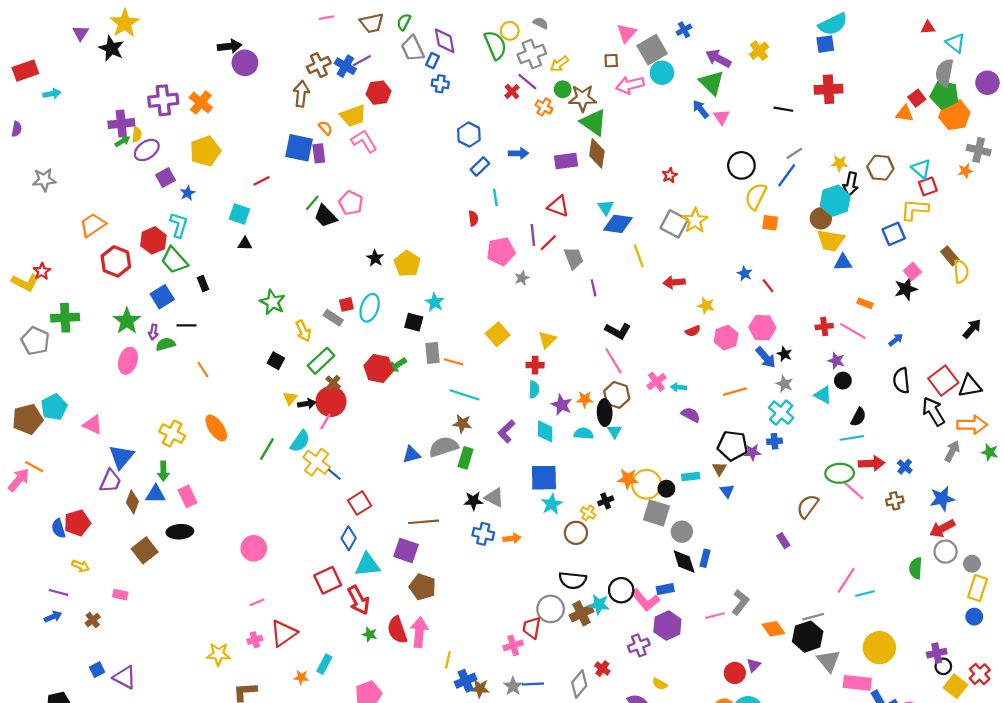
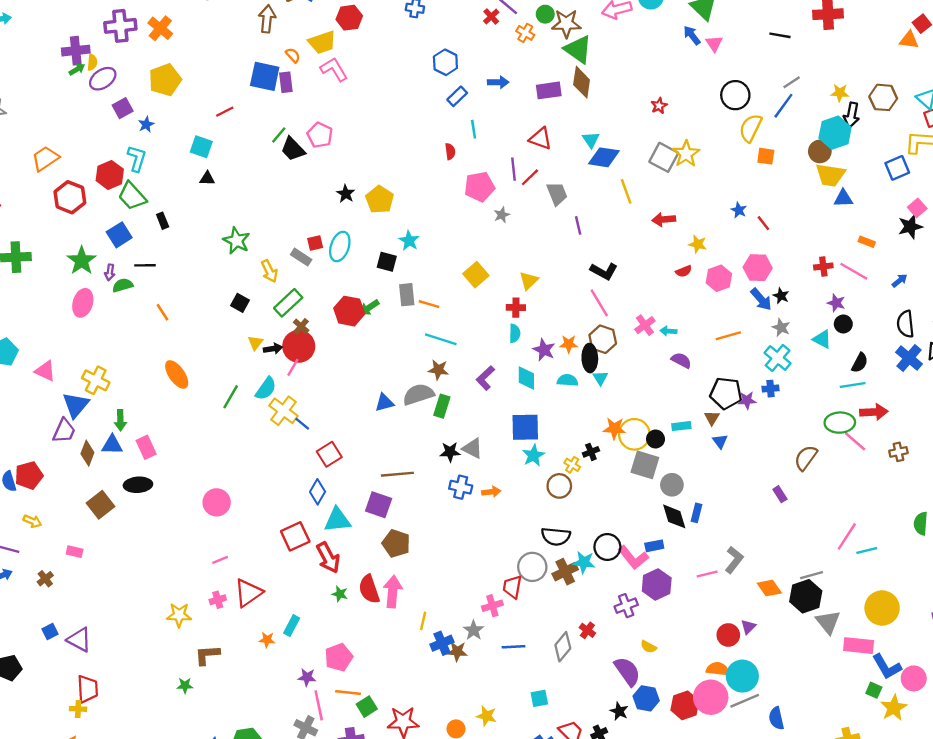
yellow cross: (172, 434) -> (96, 380), moved
blue cross: (905, 467) -> (909, 358), moved, size x1.6
gray star: (513, 686) -> (474, 630), moved

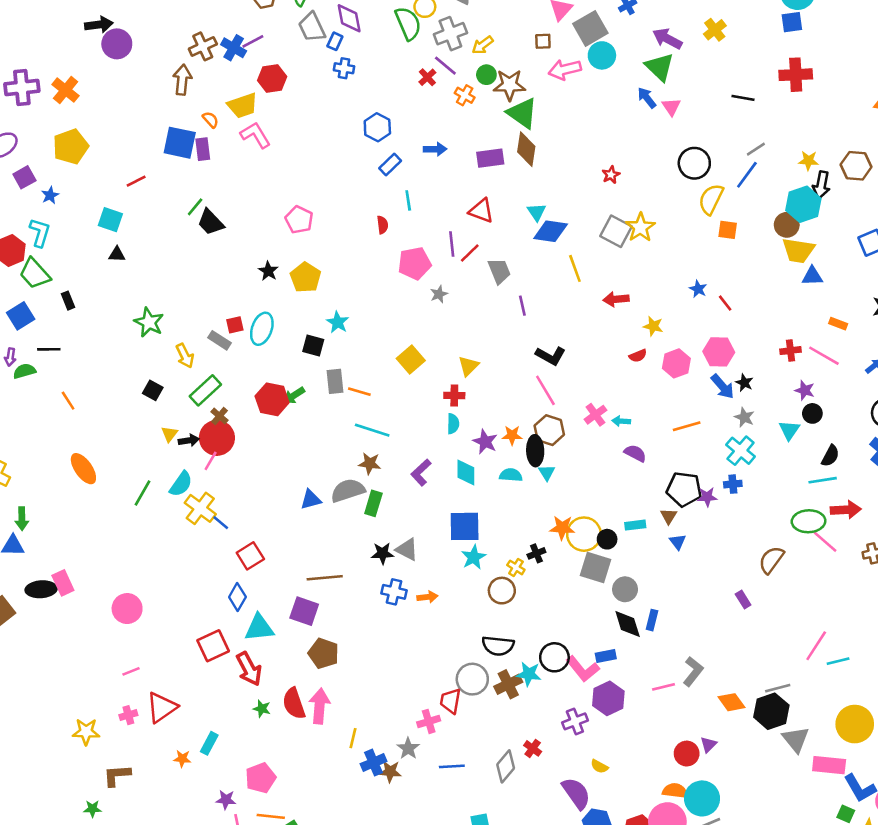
pink pentagon: (320, 135) -> (299, 220), moved
cyan triangle: (822, 339) -> (789, 430), turned 36
pink rectangle: (146, 447) -> (63, 583), moved

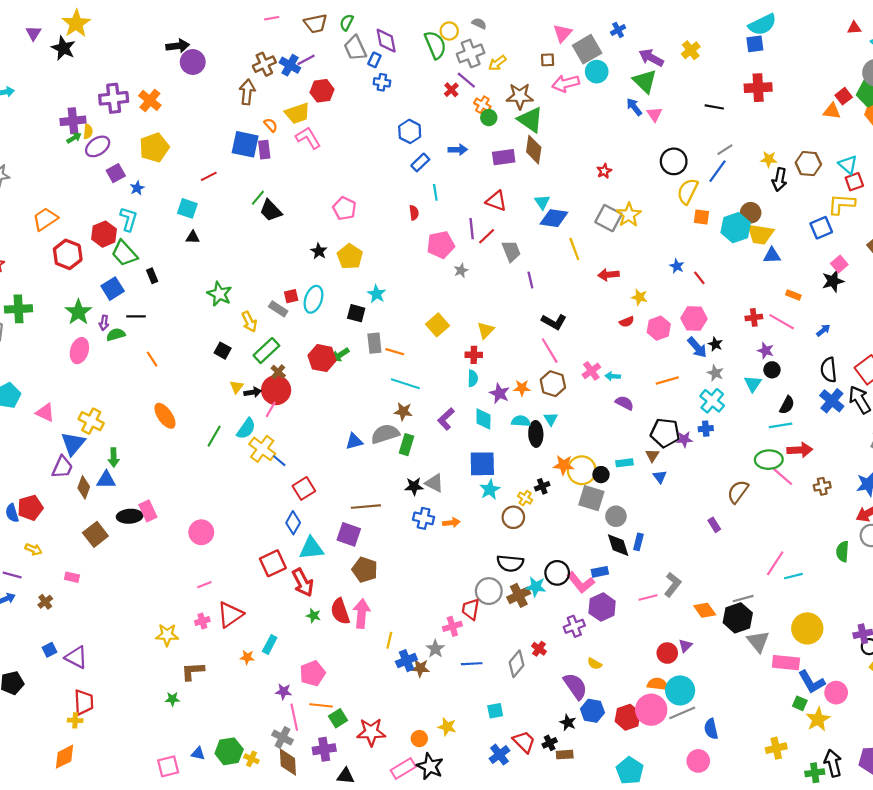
green circle: (486, 75) -> (489, 118), moved
cyan hexagon: (803, 204) -> (736, 228), moved
black ellipse: (535, 451) -> (536, 434), moved

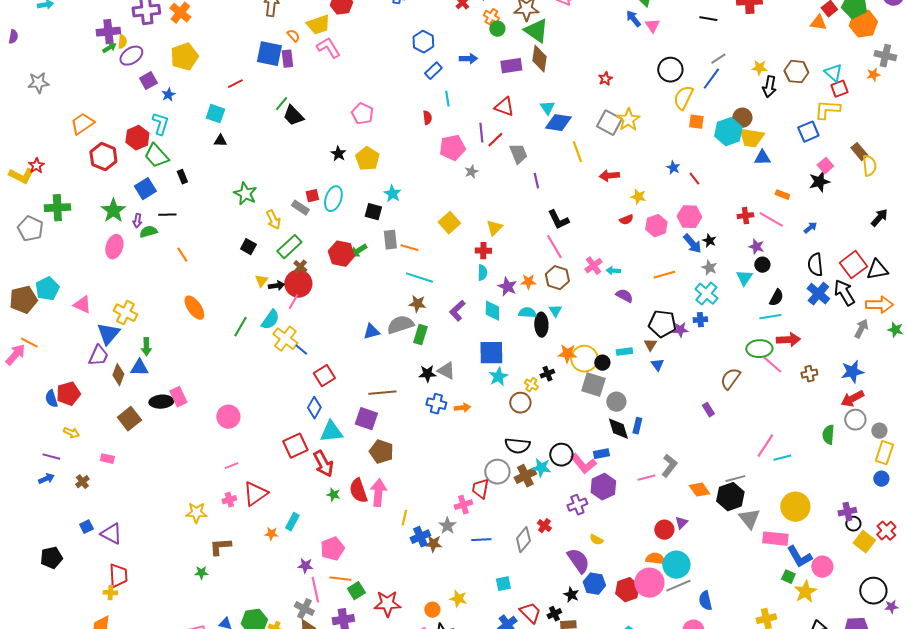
black L-shape: (554, 322) -> (558, 220), turned 35

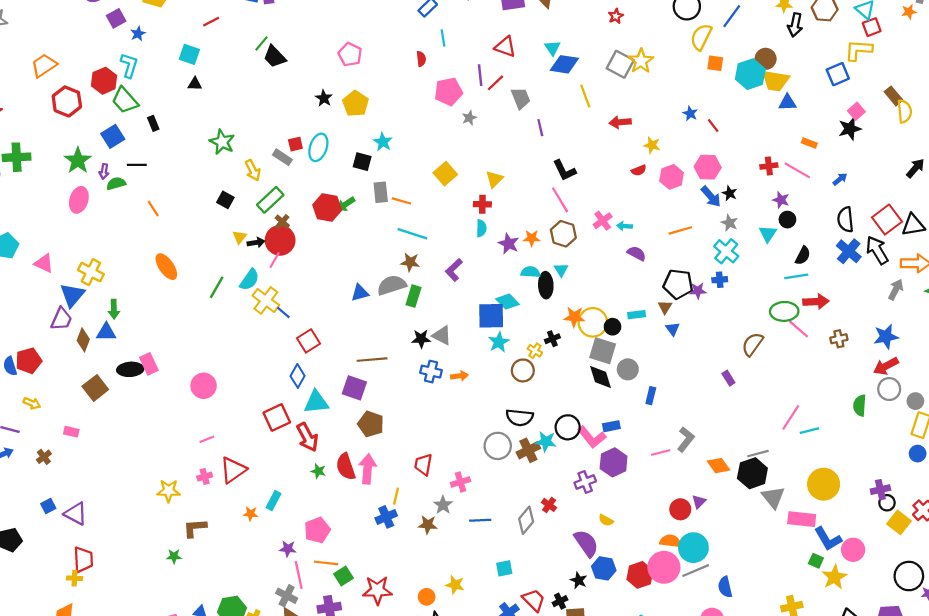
cyan diamond: (492, 311) -> (508, 302), moved, turned -45
black diamond: (618, 429) -> (600, 377), moved
red trapezoid: (480, 489) -> (423, 464), moved
blue cross: (420, 537) -> (386, 517), moved

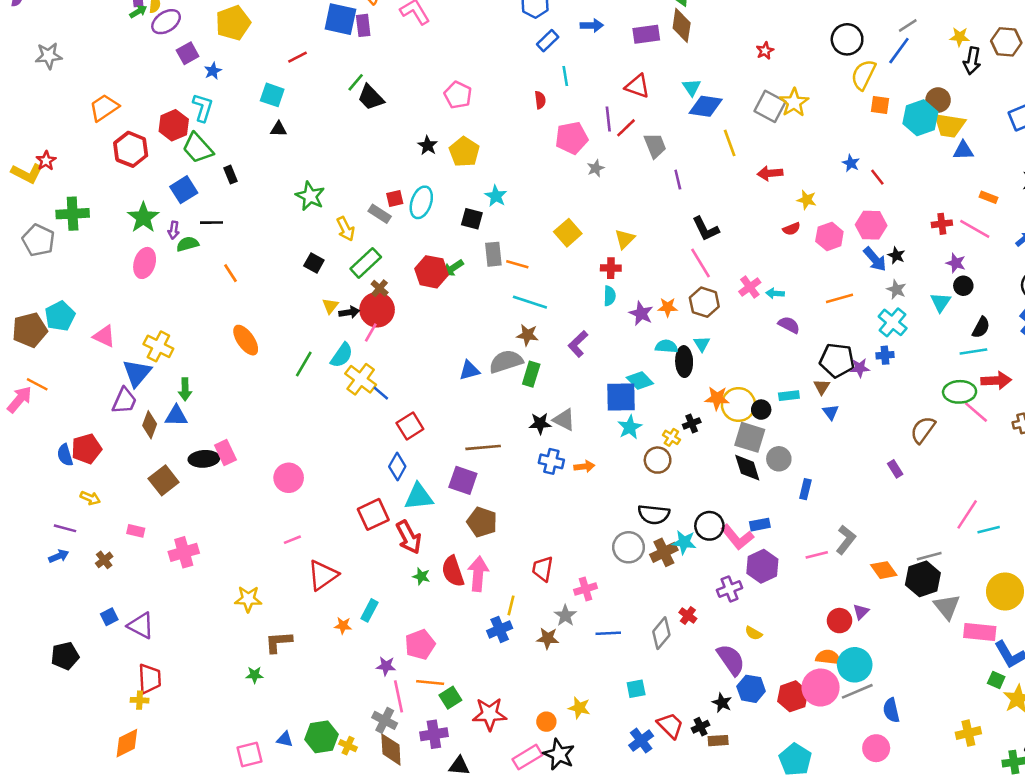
pink cross: (205, 477) -> (184, 552), moved, size x1.6

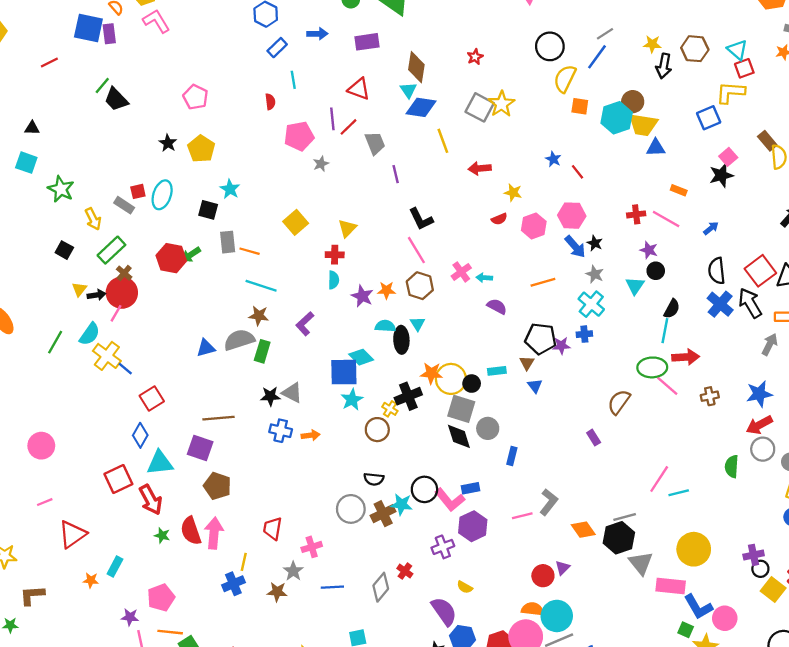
brown diamond: (682, 25) -> (416, 67), moved
cyan square: (272, 95) -> (26, 163), moved
cyan line: (973, 351) -> (665, 331), turned -70
black cross: (692, 423) -> (408, 396), size x1.6
black semicircle: (654, 514) -> (374, 479), size x0.7

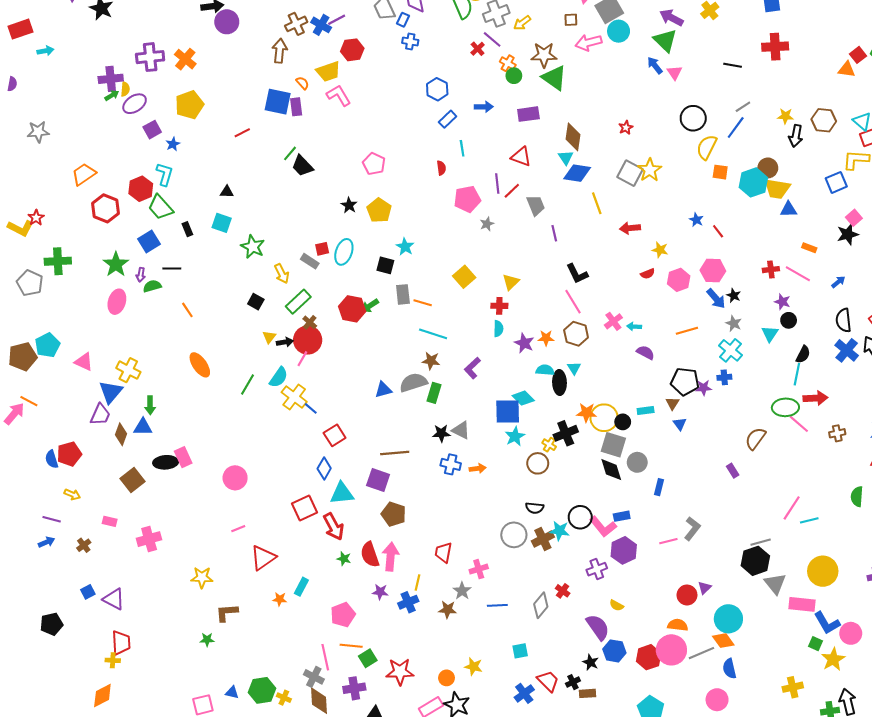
orange diamond: (583, 530) -> (723, 641), moved
cyan circle: (557, 616) -> (728, 619), moved
purple star: (130, 617) -> (380, 592), moved

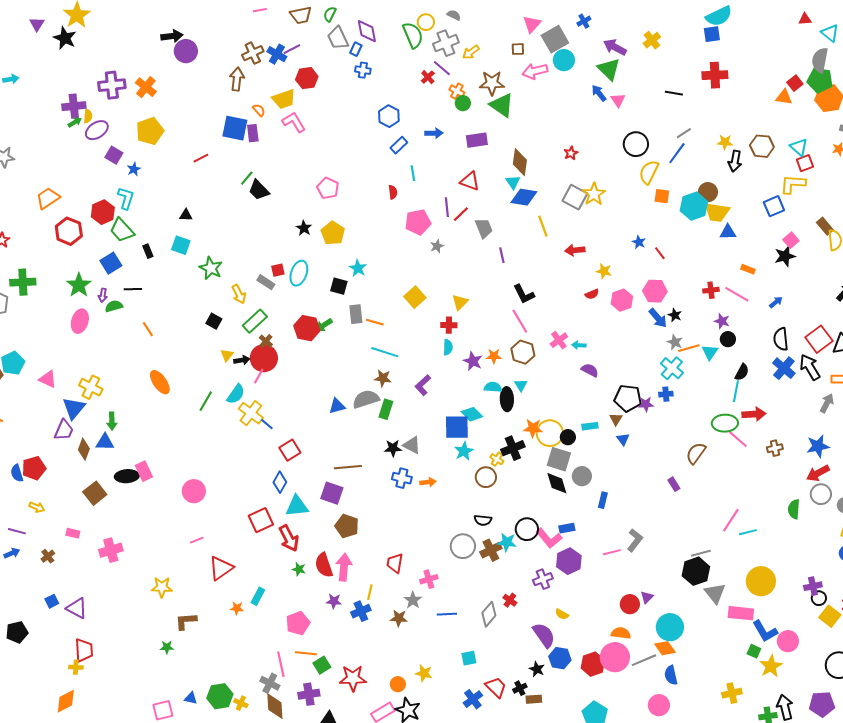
purple square: (152, 130) -> (114, 155), turned -30
orange line: (687, 331) -> (689, 348), moved

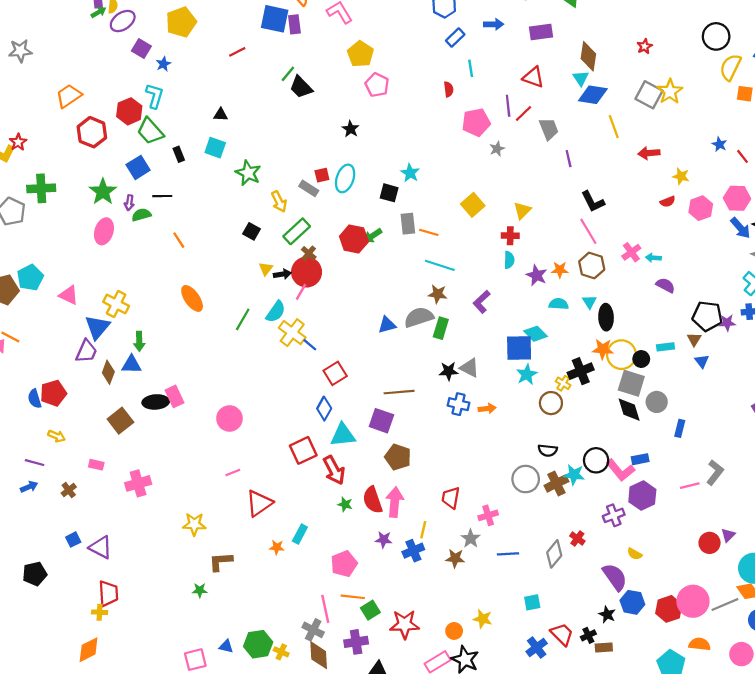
yellow pentagon: (333, 233) -> (360, 54), moved
black ellipse: (507, 399) -> (606, 317), moved
orange semicircle: (621, 633) -> (700, 644), moved

